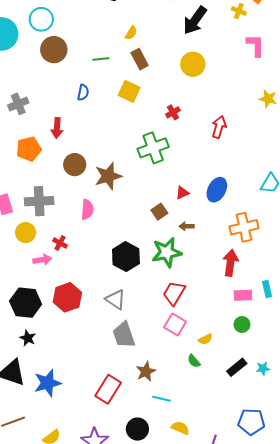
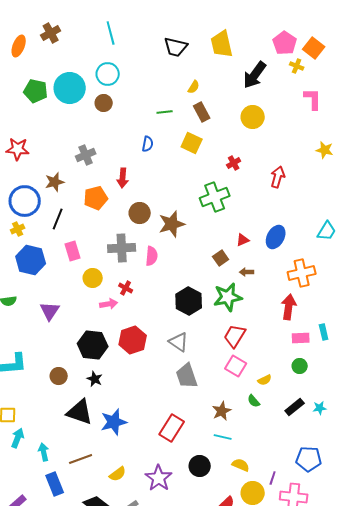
brown circle: (54, 50) -> (104, 103), moved, size x0.7
gray cross: (39, 201) -> (122, 248), moved
brown star: (146, 372) -> (222, 411), moved

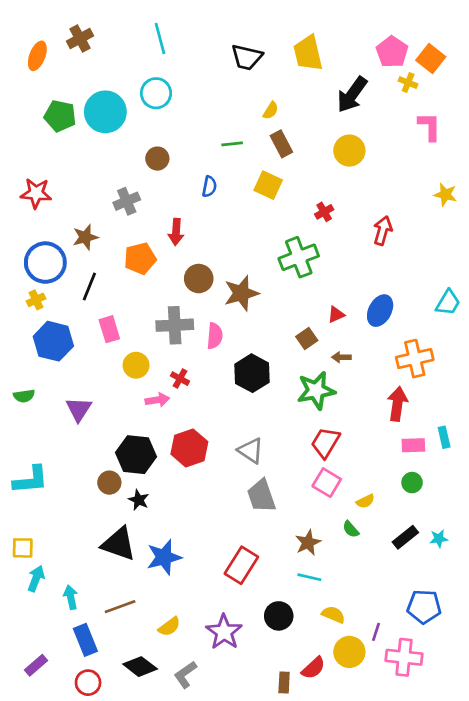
brown circle: (104, 103) -> (157, 159), moved
black hexagon: (189, 301) -> (252, 373), moved
brown circle: (59, 376) -> (109, 483), moved

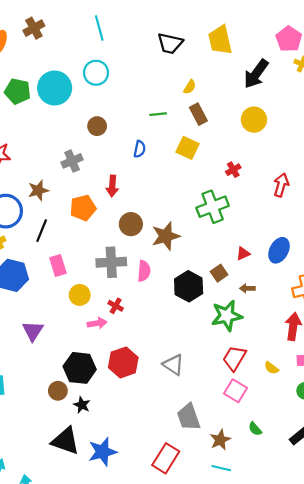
black hexagon: (252, 373) -> (189, 286), moved
gray trapezoid: (261, 496) -> (189, 417), moved
yellow semicircle: (365, 501) -> (271, 368), moved, turned 64

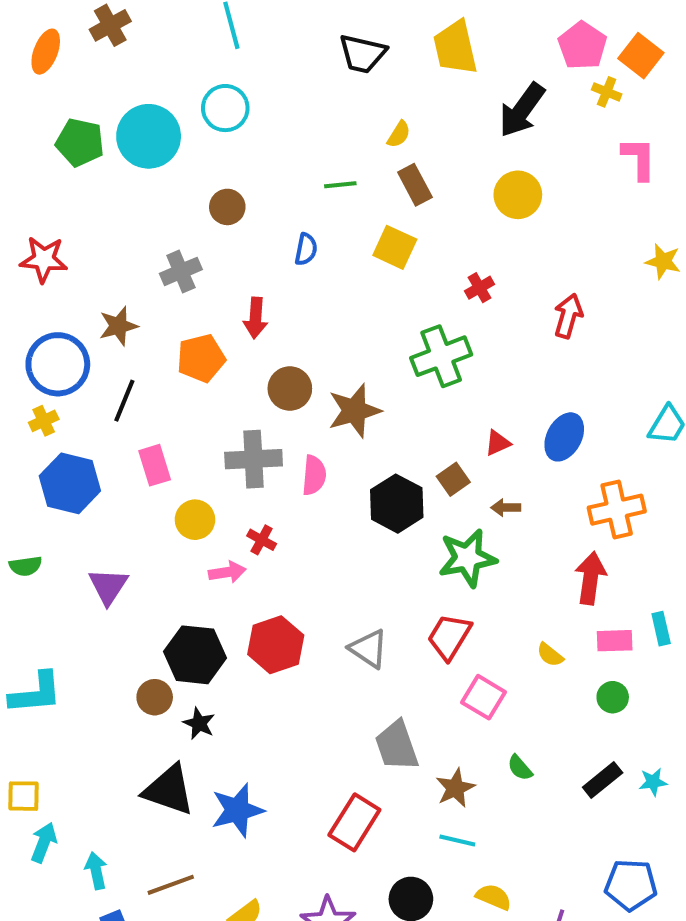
red trapezoid: (234, 358) -> (449, 637), moved

